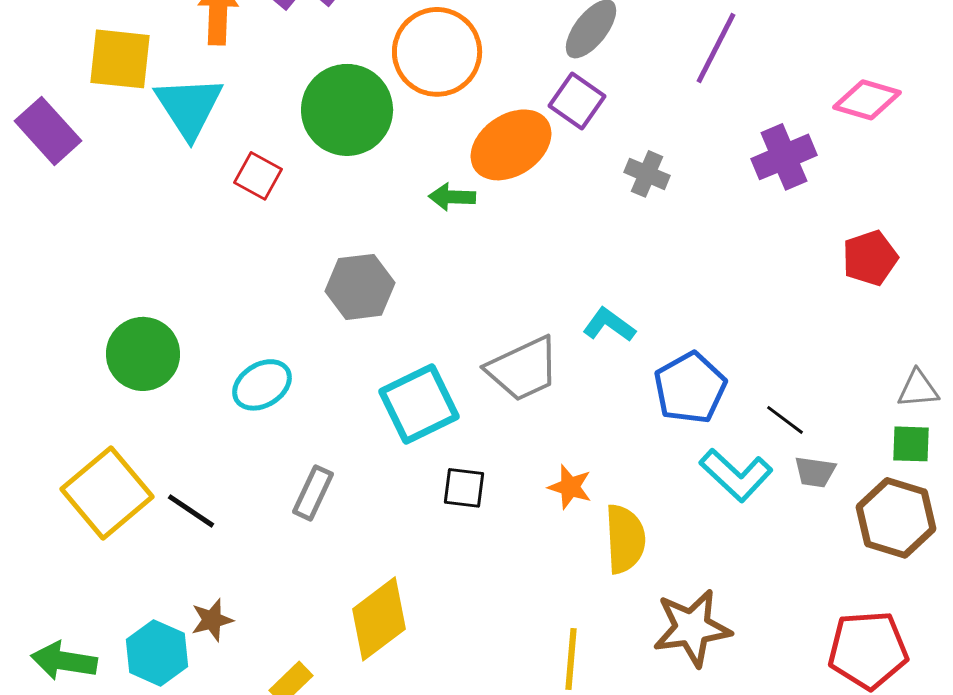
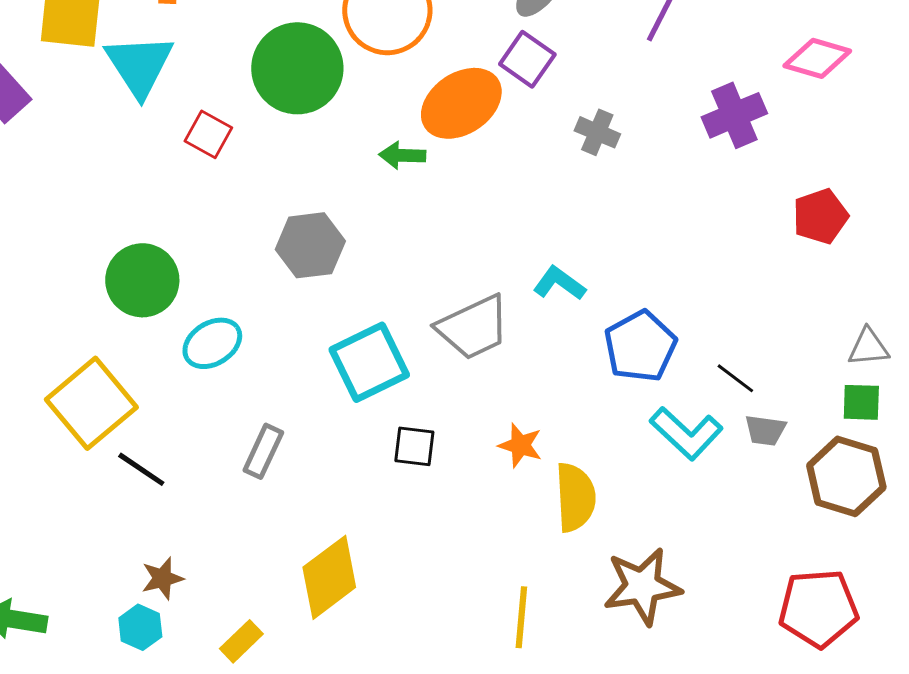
green circle: (143, 354) -> (142, 280), moved
yellow square: (107, 493) -> (91, 403), moved
cyan hexagon: (157, 653) -> (140, 627), moved, size x0.7

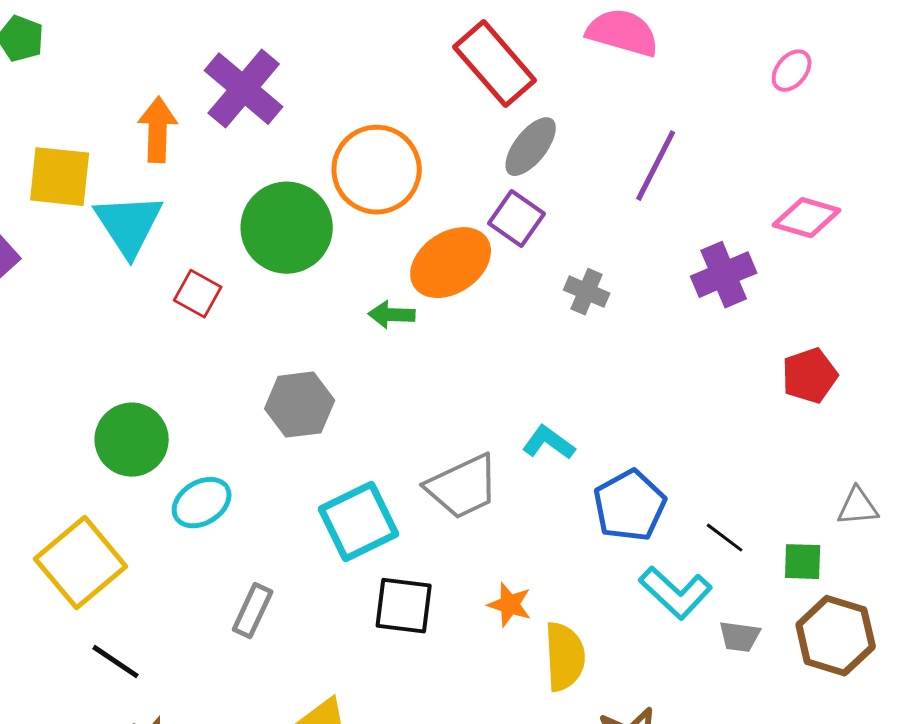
green square: (861, 402) -> (803, 562), moved
gray trapezoid: (765, 430) -> (740, 637), moved
black square: (414, 446) -> (404, 606), size x1.4
black line: (141, 469) -> (116, 662), moved

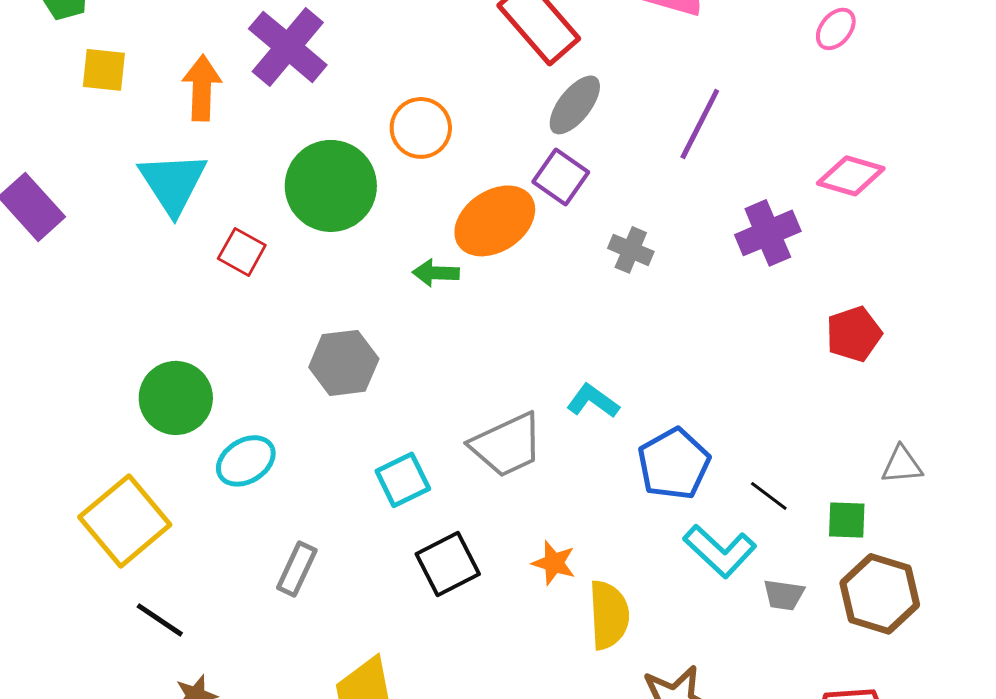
orange circle: (377, 170) -> (421, 128), size x0.7
yellow square: (60, 177) -> (104, 70), moved, size x0.7
cyan square: (359, 522) -> (403, 480), size x0.7
black square: (404, 606) -> (448, 564), turned -34

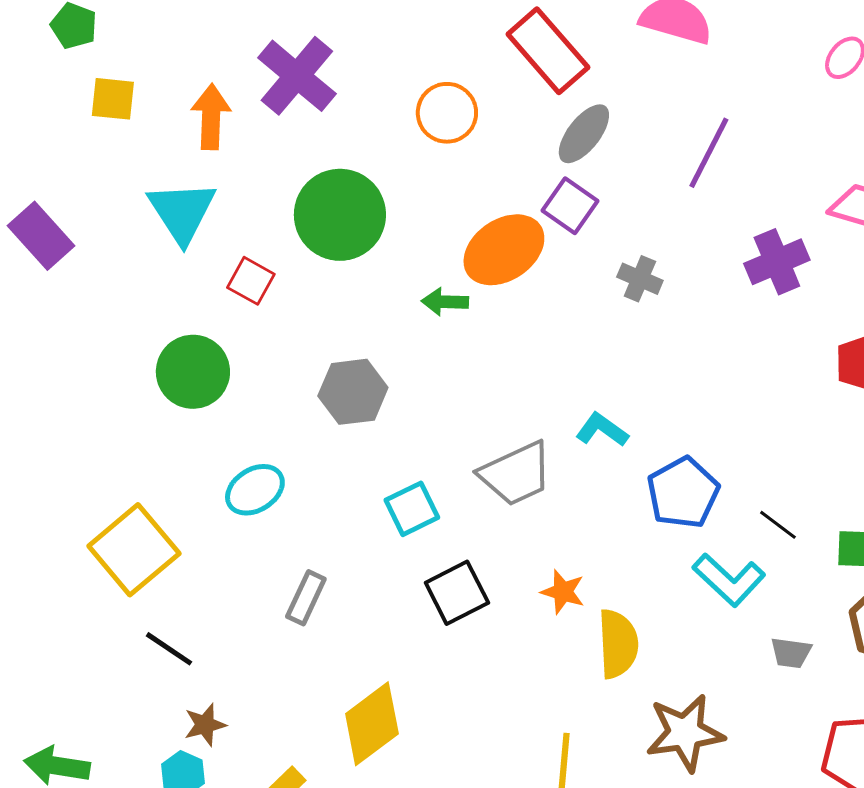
orange circle: (421, 128) -> (447, 113), moved
green circle: (176, 398) -> (193, 372), moved
gray trapezoid: (784, 595) -> (791, 653), moved

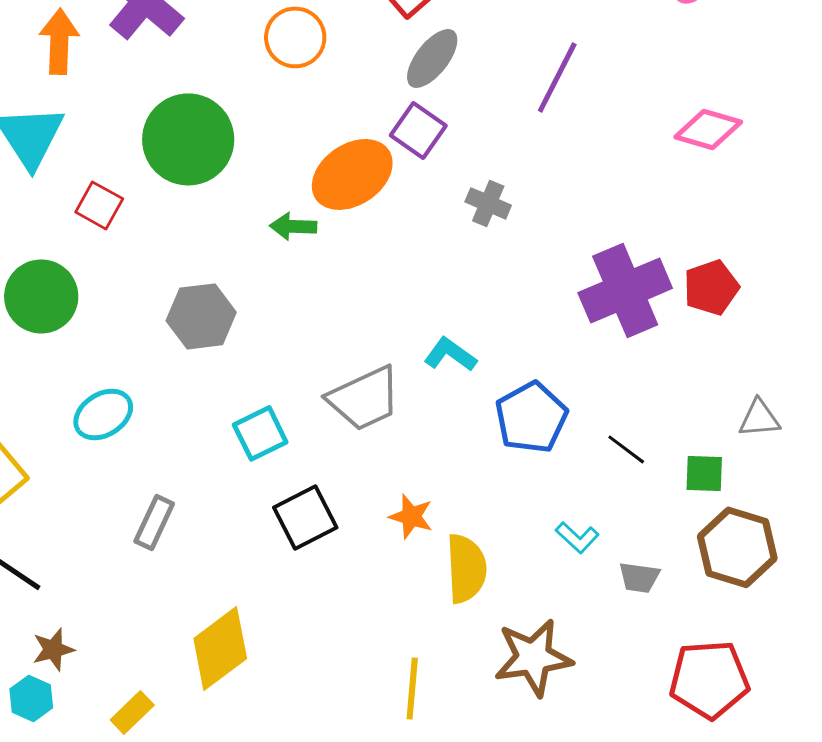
purple cross: (777, 262) -> (625, 290), moved, size x1.4
cyan L-shape: (729, 580) -> (577, 537), moved, size x0.6

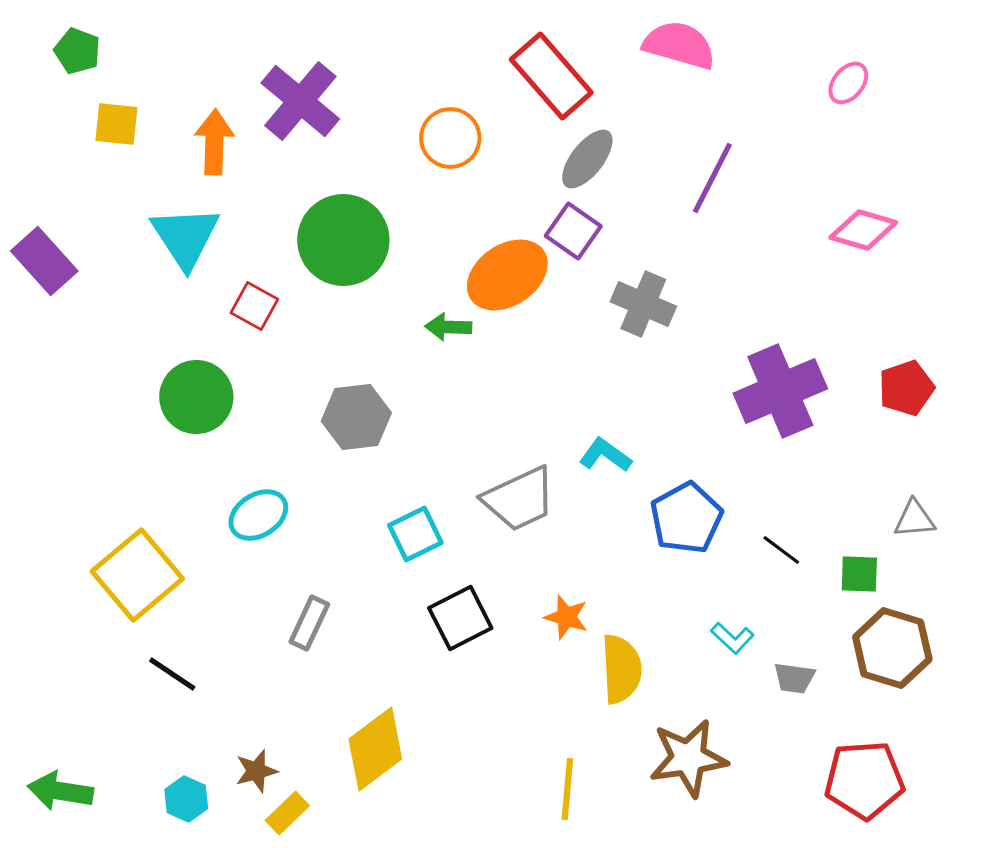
gray cross: (488, 203) -> (643, 304), size x1.4
red pentagon: (711, 287) -> (906, 388), moved
brown star: (53, 649) -> (256, 771), moved

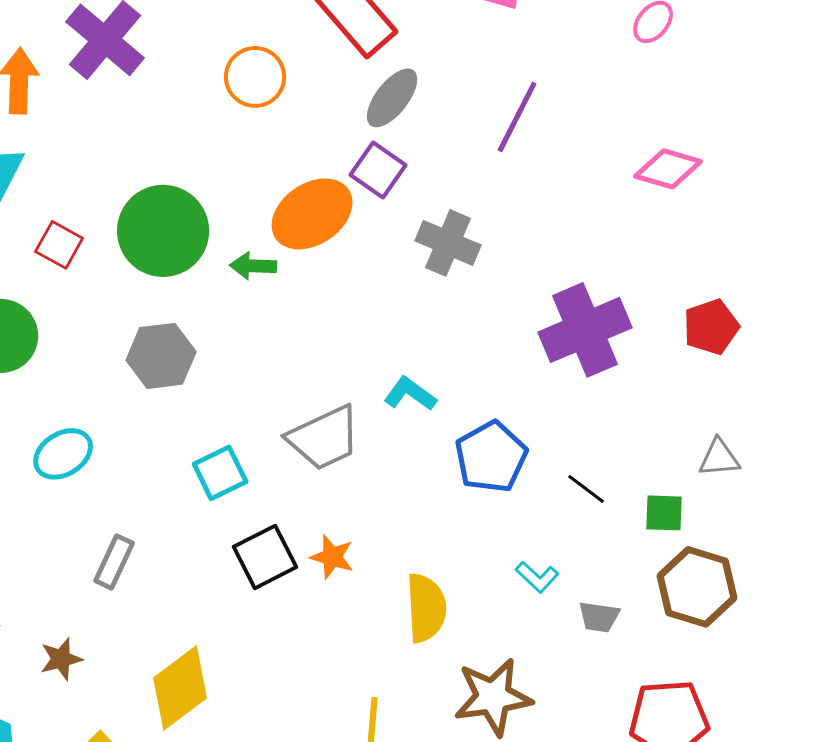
green circle: (343, 240) -> (163, 231), moved
orange star: (566, 617) -> (332, 557), moved
brown star: (256, 771) -> (61, 659), moved

